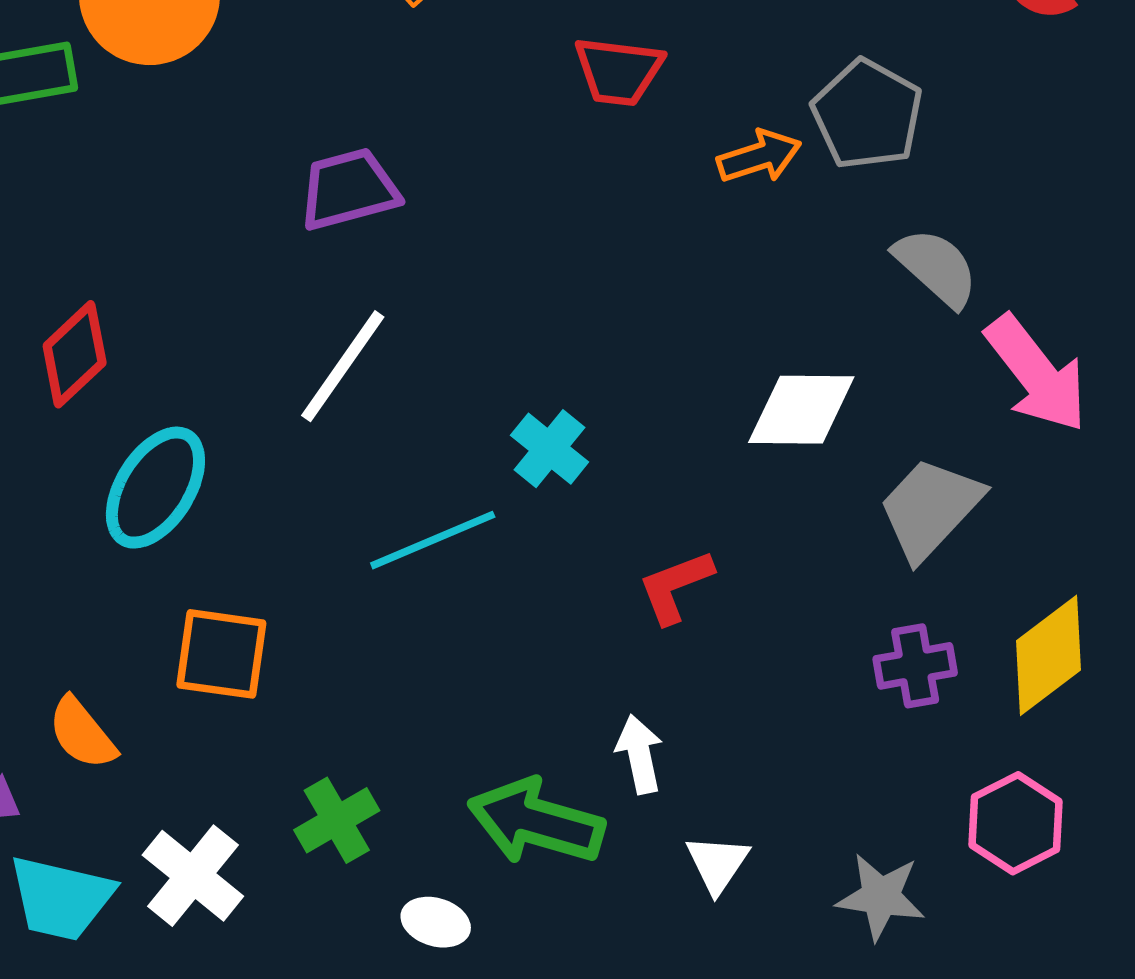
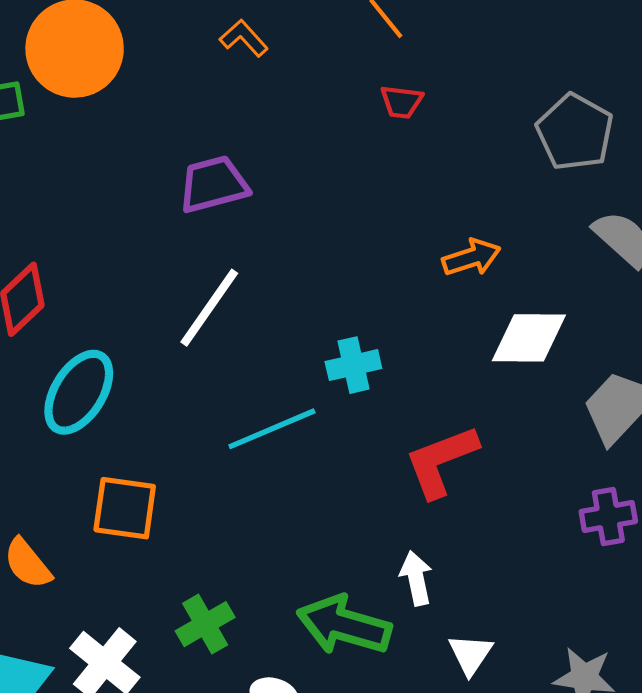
red trapezoid: (618, 71) -> (401, 102), size x0.7
orange arrow: (759, 156) -> (471, 257), moved
cyan cross: (550, 449) -> (353, 365), turned 38
red L-shape: (675, 586) -> (441, 461), size x1.4

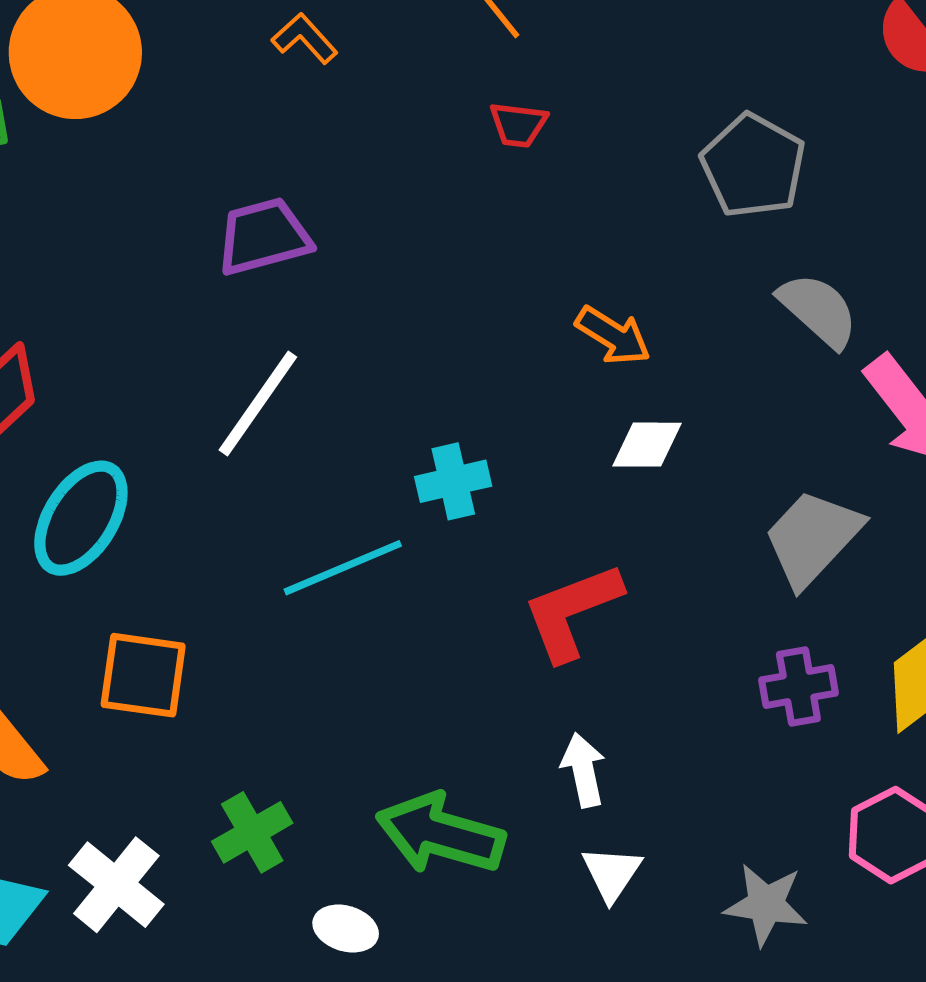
orange arrow: (471, 257) -> (613, 336), turned 50
white diamond: (529, 338) -> (647, 445), moved, size x0.7
white arrow: (416, 578) -> (583, 770), moved

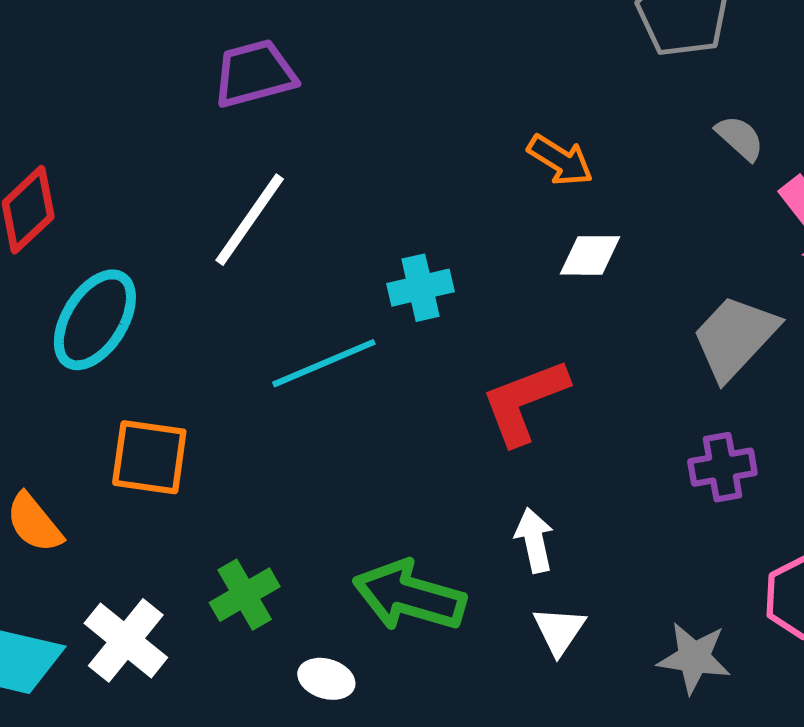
gray semicircle: (818, 310) -> (740, 138), size x0.7

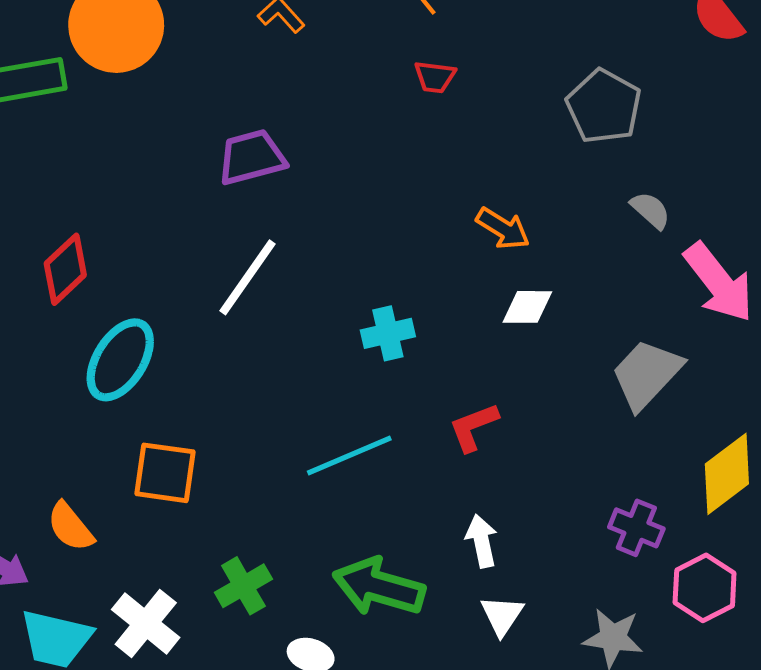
cyan line: (324, 363) -> (349, 456), moved
red L-shape: (524, 402) -> (473, 427), size x0.7
purple cross: (722, 467) -> (636, 528), moved, turned 32

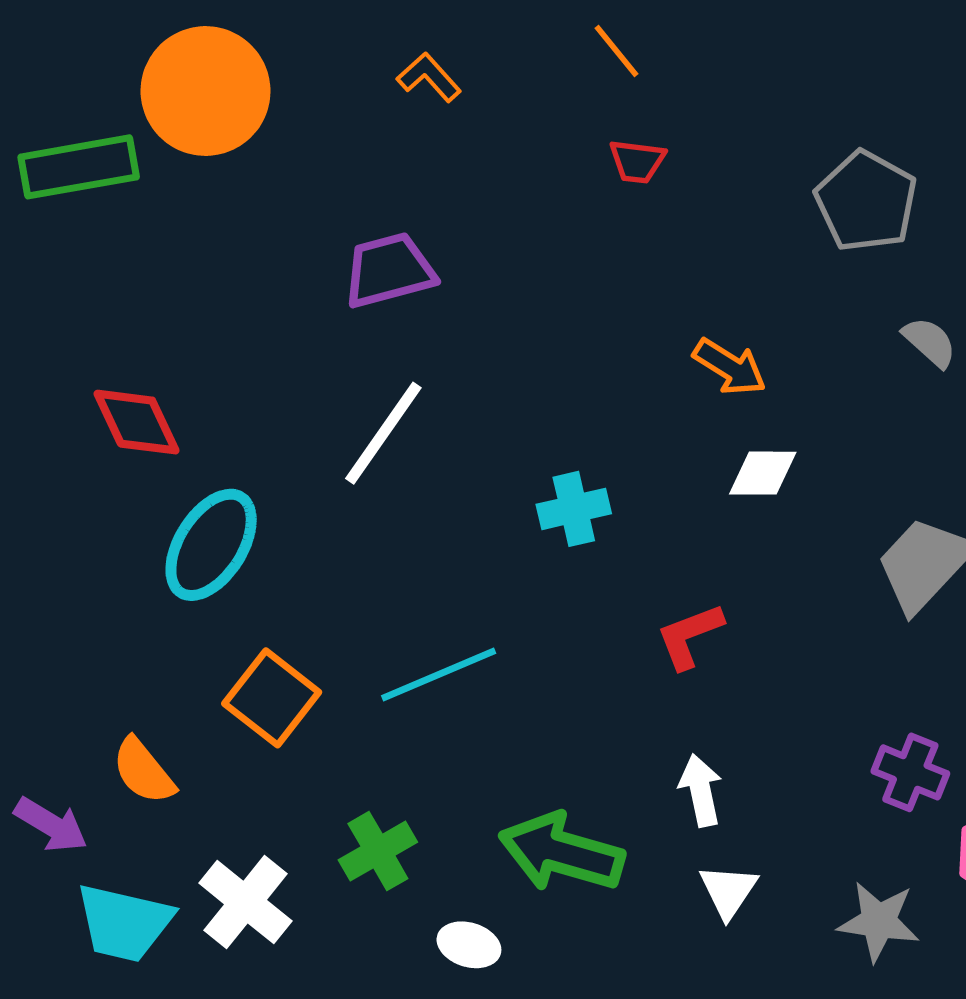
red diamond: (65, 269) -> (137, 422), turned -72
cyan line: (349, 456) -> (439, 674), moved
orange square: (165, 473) -> (272, 698), turned 30

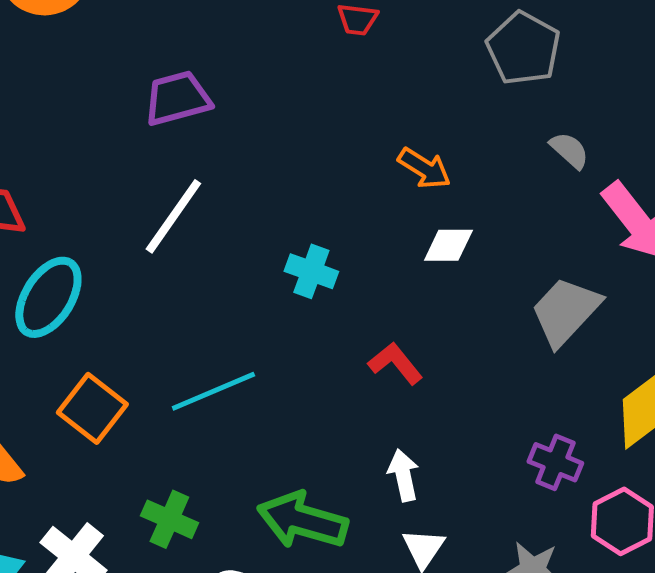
cyan cross: (574, 509) -> (311, 271), turned 33
red L-shape: (690, 636) -> (395, 363), turned 72
green cross: (378, 851) -> (169, 519), turned -36

